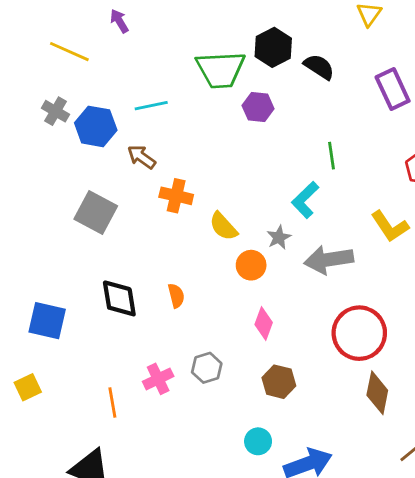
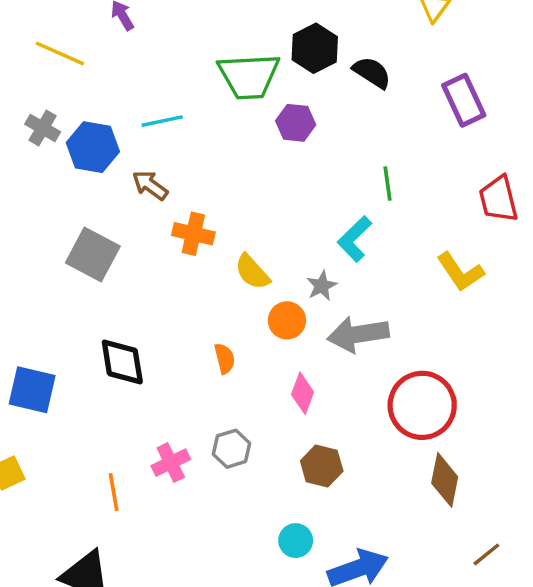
gray arrow: (329, 260) -> (358, 334), moved
orange semicircle: (176, 296) -> (225, 359), moved

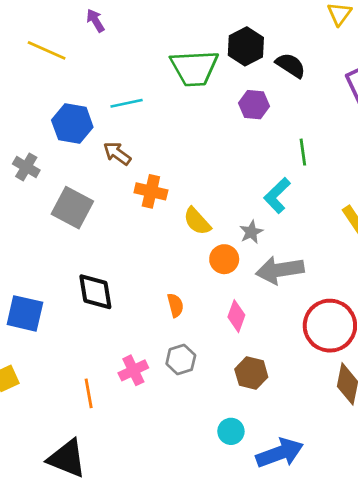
purple hexagon: (296, 123) -> (254, 105), moved
gray cross: (43, 128) -> (26, 167), moved
orange semicircle: (225, 359) -> (175, 305), moved

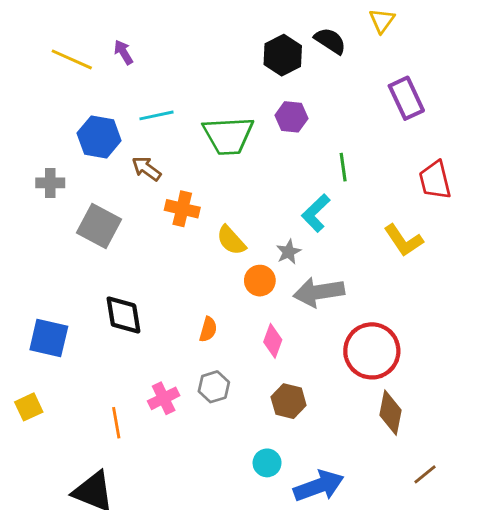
purple arrow: (95, 21) -> (123, 52), moved
black semicircle: (291, 65) -> (330, 41), moved
green trapezoid: (194, 68) -> (228, 136), moved
gray cross: (26, 167) -> (50, 183), turned -30
orange semicircle: (175, 305) -> (208, 329), turned 30

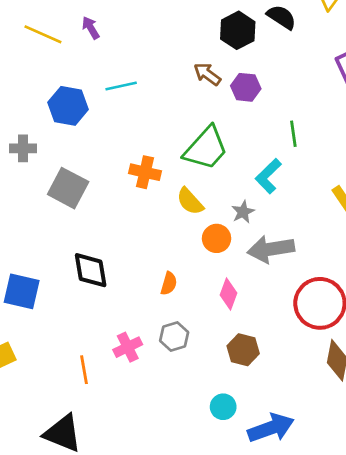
green trapezoid: (228, 136) -> (206, 148), moved, turned -45
brown arrow: (146, 169) -> (207, 74), moved

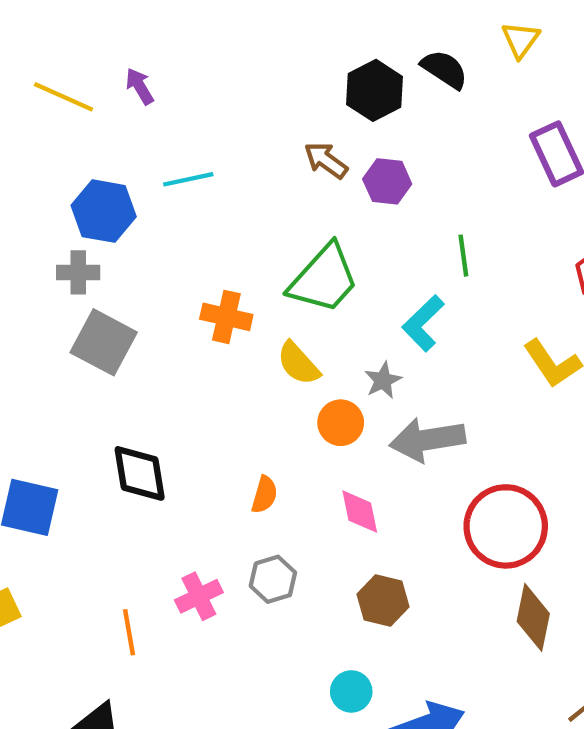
gray cross: (23, 148) -> (78, 272), moved
pink diamond: (228, 294) -> (360, 512), turned -32

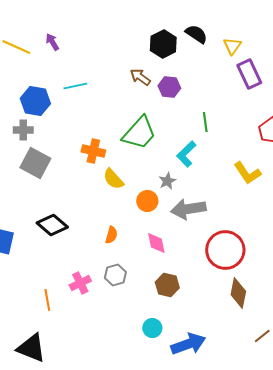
yellow triangle: (521, 40) -> (232, 46), moved
yellow semicircle: (298, 363) -> (113, 179), moved
black diamond: (140, 473) -> (52, 225), turned -40

